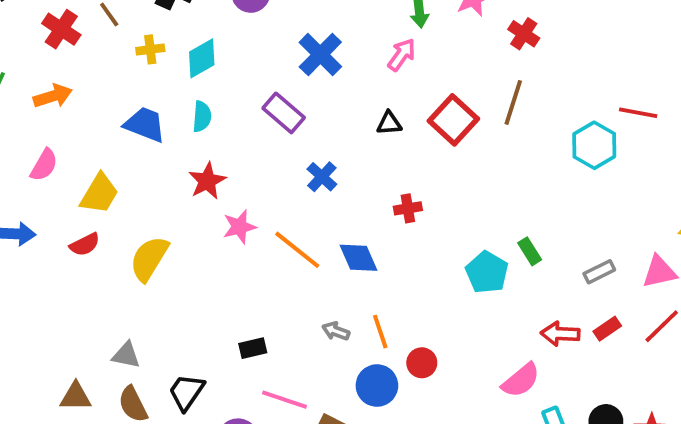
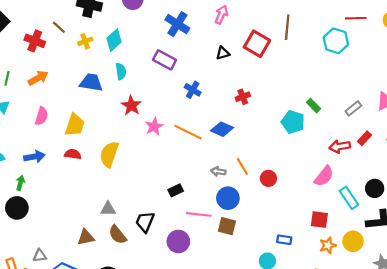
red semicircle: (85, 244) -> (73, 154), turned -133
blue diamond: (358, 258) -> (222, 129), turned -30
blue circle: (377, 386) -> (228, 198), moved

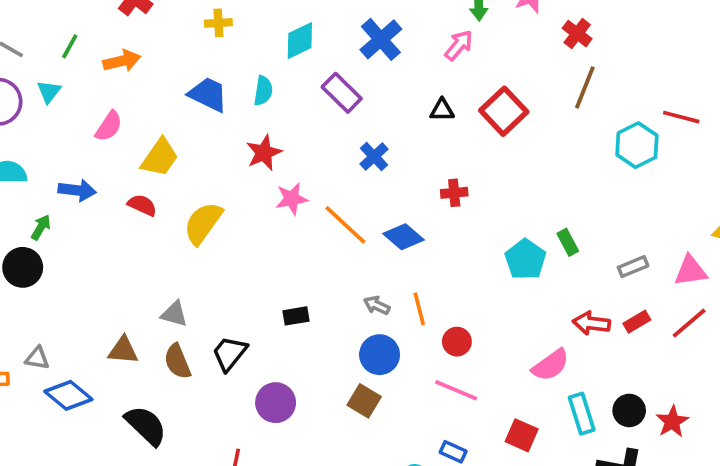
brown line: (287, 27) -> (585, 87), moved
cyan diamond: (114, 40) -> (300, 41), moved
pink line: (199, 214) -> (456, 390), moved

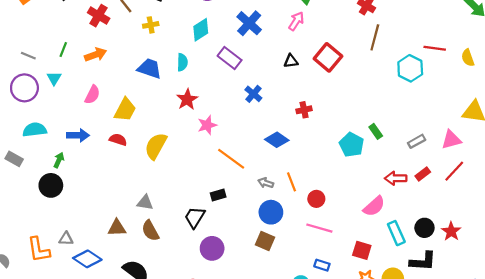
orange line: (345, 225) -> (231, 159), moved
black trapezoid: (230, 353) -> (195, 217), moved

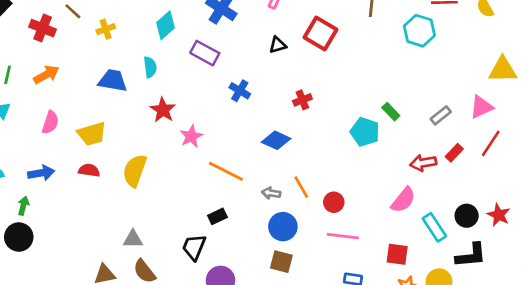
yellow trapezoid: (125, 110) -> (92, 134), turned 55

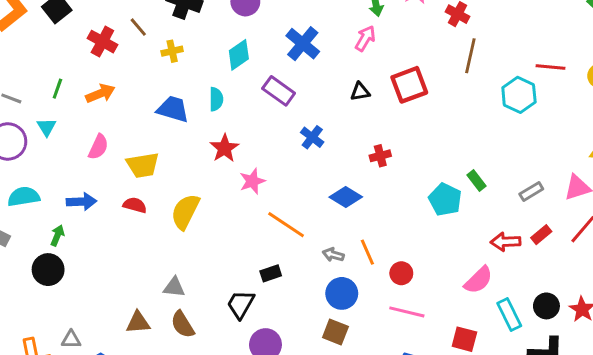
red square: (321, 34) -> (409, 85), turned 32

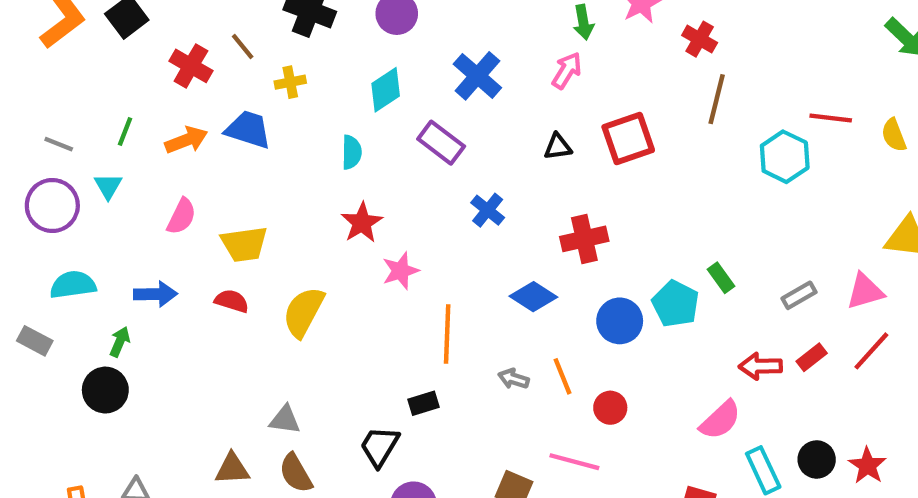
blue trapezoid: (173, 109) -> (248, 130), moved
red cross: (380, 156) -> (584, 239), size x1.5
orange line: (286, 225) -> (447, 334), turned 57
blue circle: (342, 293) -> (620, 321), moved
pink line: (407, 312) -> (574, 462), moved

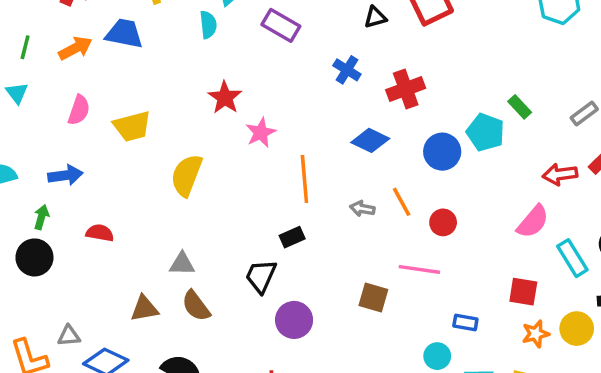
cyan semicircle: (352, 152) -> (208, 25), moved
blue cross: (488, 210) -> (347, 70), moved
red semicircle: (232, 301) -> (100, 233), moved

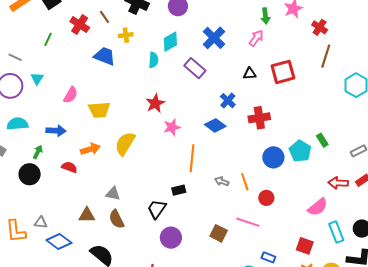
green line: (25, 47) -> (48, 39), moved
orange arrow: (75, 48) -> (90, 149), moved
blue diamond: (370, 140) -> (215, 125), moved

